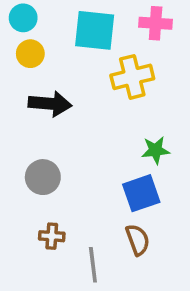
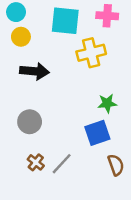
brown cross: (52, 236) -> (36, 162), turned 35
brown semicircle: (138, 240) -> (116, 165), moved
gray line: (93, 265) -> (62, 164), moved, turned 50

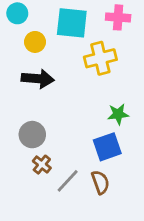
yellow circle: (21, 37) -> (35, 42), moved
brown cross: (36, 162) -> (42, 165), moved
brown semicircle: (116, 165) -> (100, 182), moved

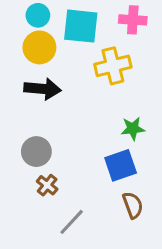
cyan circle: (17, 13) -> (38, 15), moved
yellow circle: (35, 42) -> (39, 47), size x1.4
gray line: (68, 181) -> (72, 222), moved
brown semicircle: (100, 182) -> (133, 205), moved

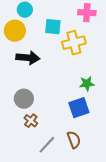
cyan square: (81, 26) -> (53, 27), moved, size x0.7
yellow circle: (39, 47) -> (15, 31), moved
brown semicircle: (133, 205) -> (74, 140), moved

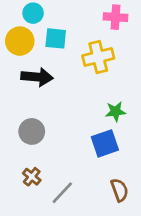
cyan square: (53, 27) -> (56, 38), moved
brown cross: (31, 121) -> (32, 177), moved
brown semicircle: (74, 140) -> (119, 190), moved

